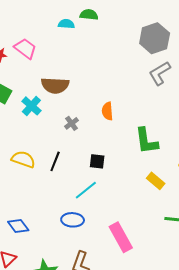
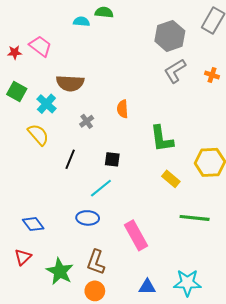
yellow semicircle: (23, 159) -> (38, 135), moved, turned 30

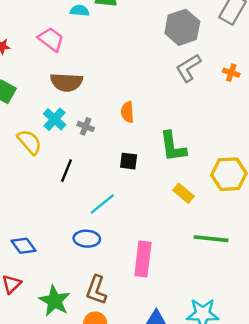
pink trapezoid: (40, 46) -> (51, 39), moved
cyan cross: (46, 104) -> (55, 119), moved
gray cross: (87, 121) -> (86, 126), turned -32
black square: (112, 159) -> (129, 161), moved
pink rectangle: (136, 235) -> (143, 259), turned 36

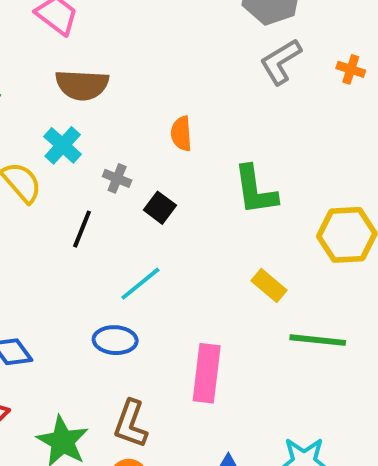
gray cross: (86, 126) -> (117, 178), moved
black square: (129, 161) -> (160, 208), moved, turned 30
yellow rectangle: (184, 193) -> (269, 286), moved

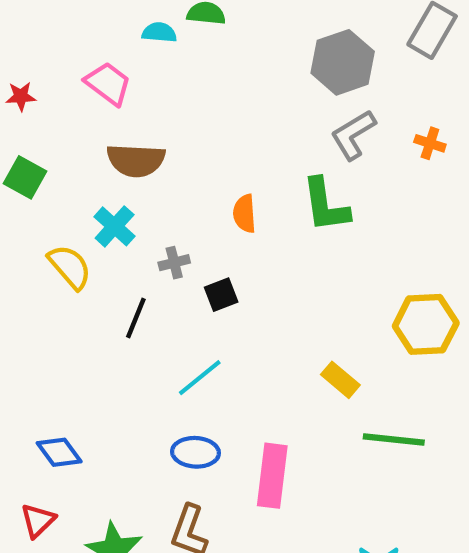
gray cross: (117, 178) -> (174, 263), turned -36
green L-shape: (255, 190) -> (325, 205), moved
black square: (160, 208) -> (221, 295), turned 32
blue ellipse: (115, 340) -> (196, 452), moved

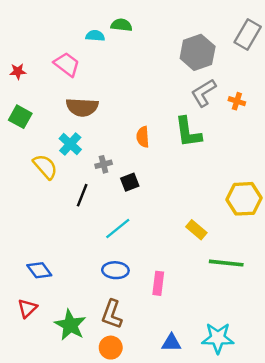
orange cross: (430, 143) -> (237, 101), moved
pink rectangle: (272, 476) -> (158, 283), size x0.7

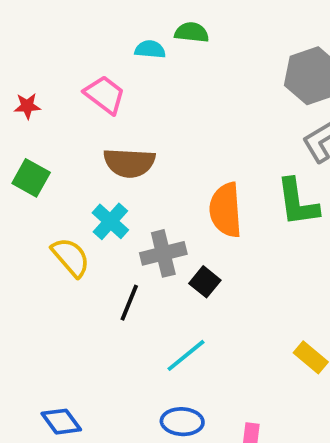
orange semicircle: (143, 137) -> (226, 210), size x1.6
gray cross: (104, 164) -> (163, 253), size x1.6
black square: (130, 182) -> (205, 282), turned -30

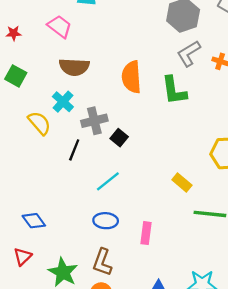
orange semicircle: (226, 210) -> (131, 77), moved

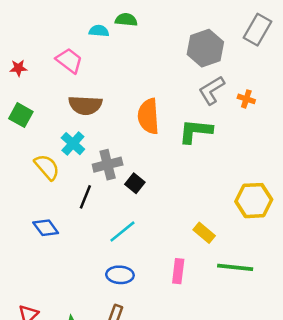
green L-shape: (174, 90) -> (196, 131), turned 104
blue diamond: (34, 221) -> (46, 228), moved
pink rectangle: (146, 233) -> (178, 271), moved

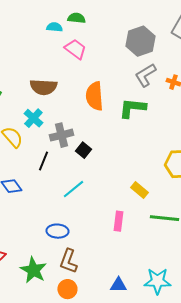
pink trapezoid: (69, 61) -> (75, 49), moved
blue ellipse: (120, 275) -> (57, 231), moved

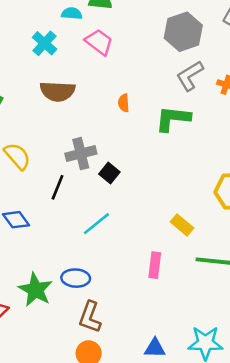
orange semicircle: (94, 96) -> (124, 103), size x0.5
cyan cross: (33, 118) -> (45, 43), moved
green star: (33, 270) -> (35, 290), moved

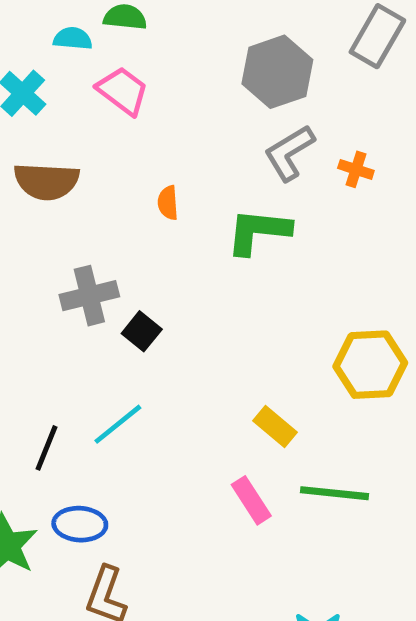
black line: (58, 187) -> (47, 448), moved
pink rectangle: (155, 265) -> (251, 500), moved, turned -40

